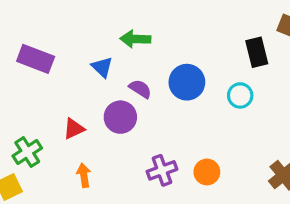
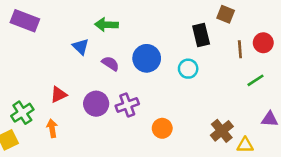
purple rectangle: (36, 59) -> (25, 21), moved
purple circle: (120, 117) -> (96, 104), moved
purple cross: (162, 170) -> (127, 105), moved
orange arrow: (84, 175) -> (52, 128), moved

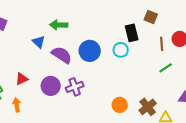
purple semicircle: (110, 63) -> (62, 55), size x1.5
cyan circle: (188, 69) -> (121, 50), moved
green line: (255, 80) -> (166, 68), moved
orange circle: (162, 128) -> (120, 105), moved

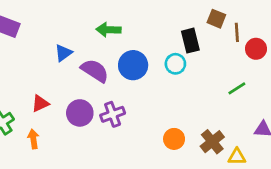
green arrow: (59, 25) -> (108, 30), moved
blue triangle: (39, 42) -> (63, 53), turned 40
brown line: (162, 44) -> (237, 32), moved

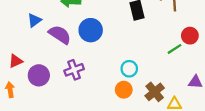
red circle: (256, 49) -> (190, 36), moved
cyan circle: (175, 64) -> (129, 69), moved
purple circle: (80, 113) -> (39, 75), moved

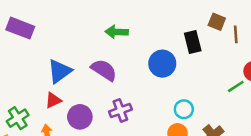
blue triangle: (34, 20) -> (60, 71), moved, size x1.5
blue circle: (91, 30) -> (162, 64), moved

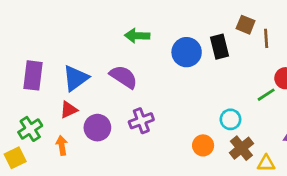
purple rectangle: (20, 28) -> (33, 75), moved, turned 76
blue circle: (162, 64) -> (187, 52), moved
cyan circle: (184, 109) -> (230, 119), moved

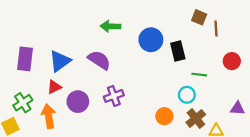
black rectangle: (220, 47) -> (178, 51), moved
green line: (266, 95) -> (199, 75), moved, turned 40
orange arrow: (62, 145) -> (49, 116), size x1.5

